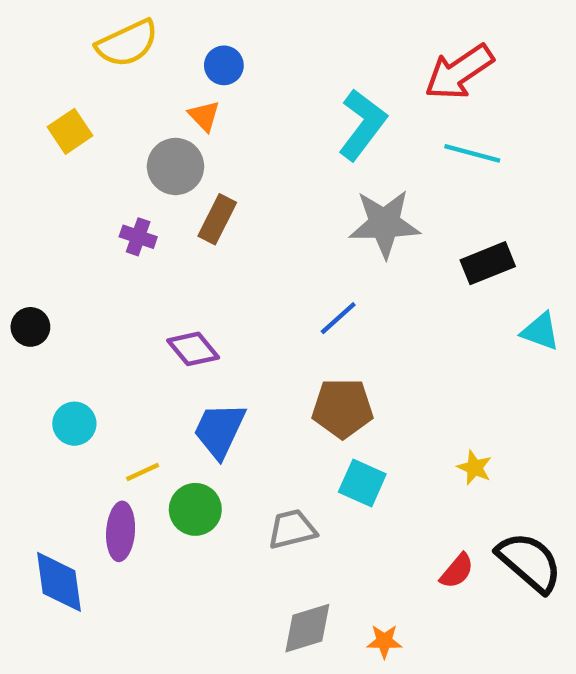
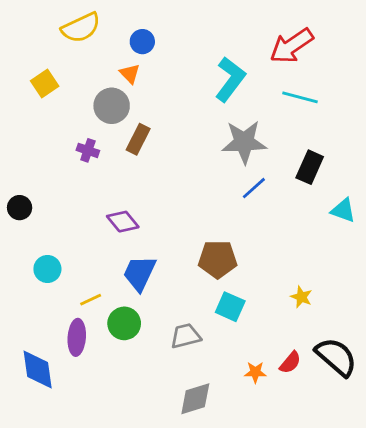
black rectangle: (488, 263) -> (310, 167), turned -44
blue line: (338, 318) -> (254, 188), moved
orange star: (384, 641) -> (255, 372), moved

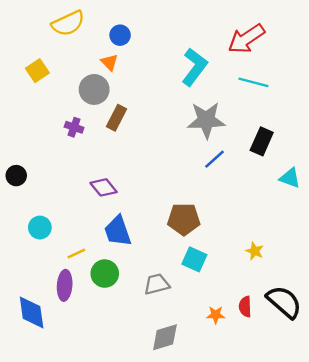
blue trapezoid: (140, 273) -> (118, 231), turned -44
red semicircle: (290, 362) -> (245, 307), turned 138

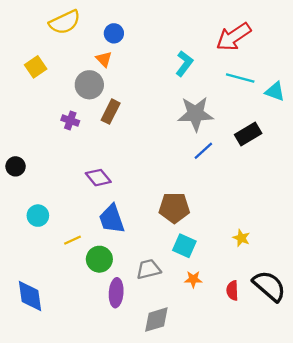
cyan L-shape: (194, 67) -> (184, 64), size x0.7
black rectangle: (262, 141) -> (248, 134), turned 35
cyan triangle: (290, 178) -> (275, 91), moved
purple ellipse: (65, 285) -> (116, 293), moved
orange star: (216, 315) -> (193, 279), moved

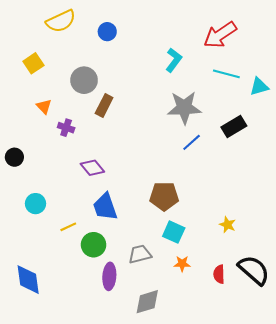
orange triangle: (104, 59) -> (44, 107), moved
cyan triangle: (275, 91) -> (259, 86), turned -36
purple cross: (70, 121) -> (66, 128), moved

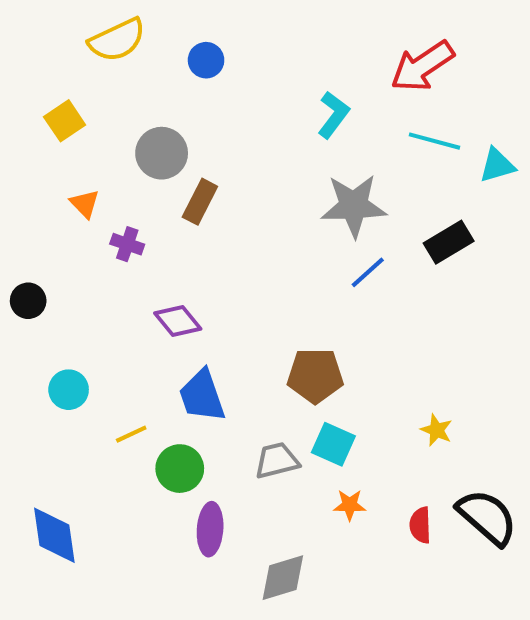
gray trapezoid: (140, 254) -> (277, 460), moved

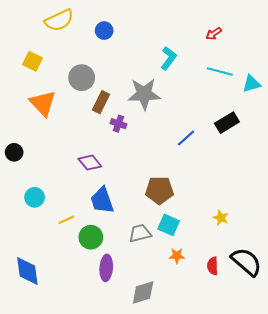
red arrow: (422, 66) -> (214, 34), size x0.5
yellow square: (65, 121) -> (33, 61), turned -30
orange triangle: (85, 204) -> (43, 103), size x1.8
gray star: (354, 206) -> (144, 94), moved
purple cross: (127, 244) -> (118, 124), moved

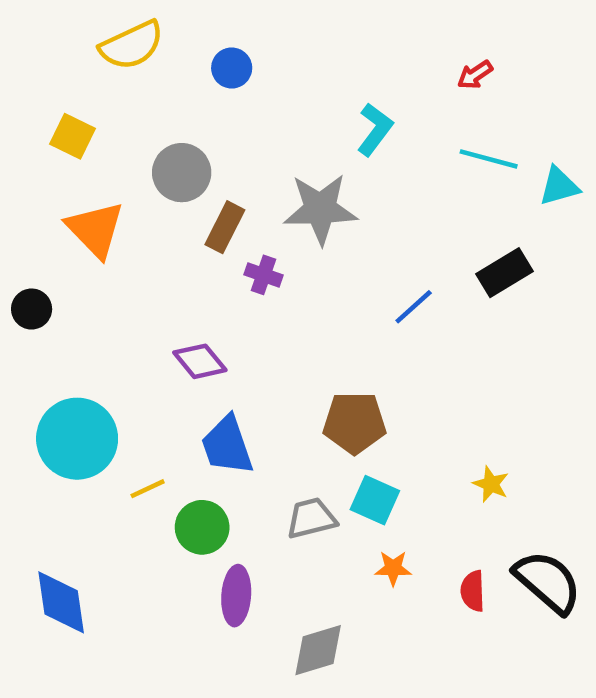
black circle: (14, 152) -> (32, 309), moved
cyan circle: (35, 197) -> (77, 439), size x1.8

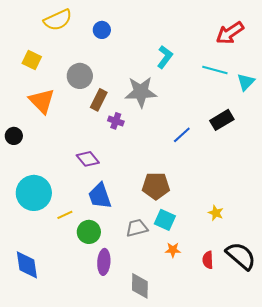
red arrow: (475, 75) -> (230, 33), moved, size x1.8
cyan triangle: (559, 186) -> (246, 82), turned -30
gray diamond: (318, 650) -> (140, 286), turned -72

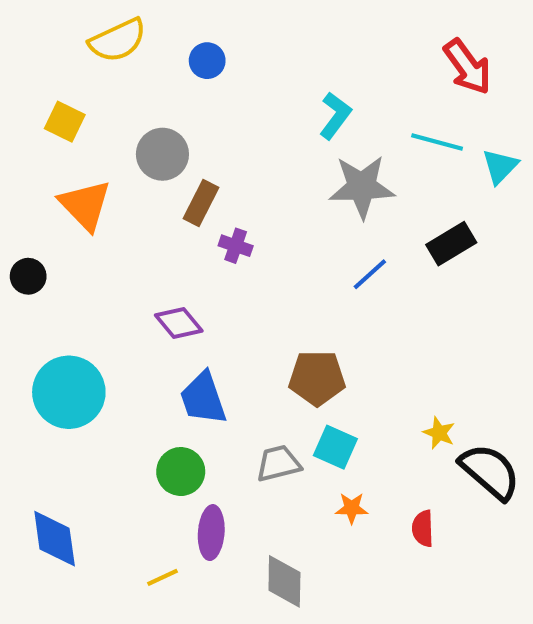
red arrow: (230, 33) -> (468, 67), turned -92
gray star: (141, 92) -> (362, 187), moved
yellow line: (65, 215) -> (162, 577), moved
black semicircle: (241, 256) -> (490, 472), moved

